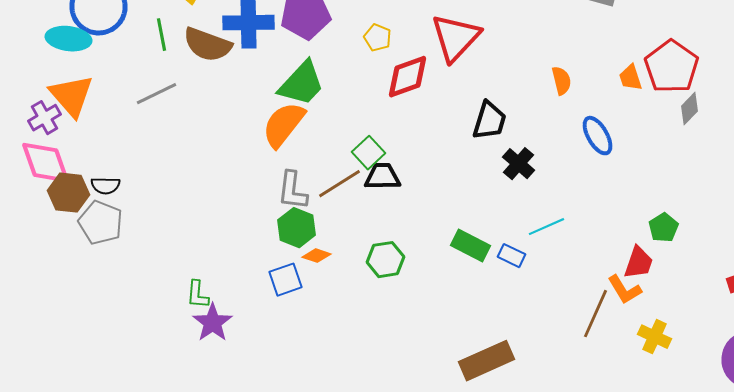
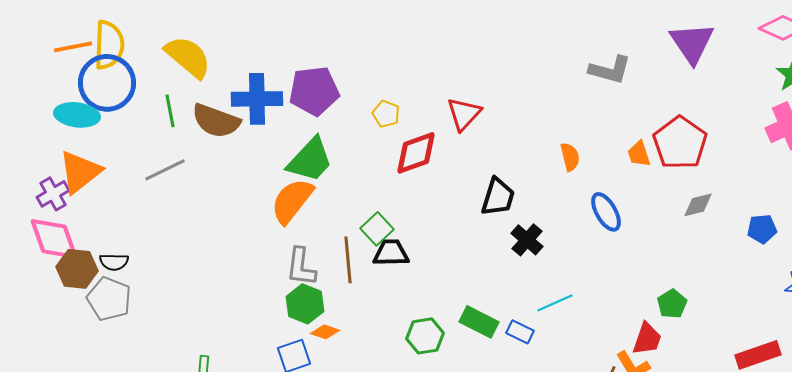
red triangle: (456, 38) -> (464, 114), size x0.7
orange triangle: (72, 96) -> (80, 172), turned 33
gray diamond: (690, 109) -> (698, 205), moved, turned 32
brown line: (340, 184) -> (348, 260), turned -63
green hexagon: (386, 260) -> (425, 336), moved

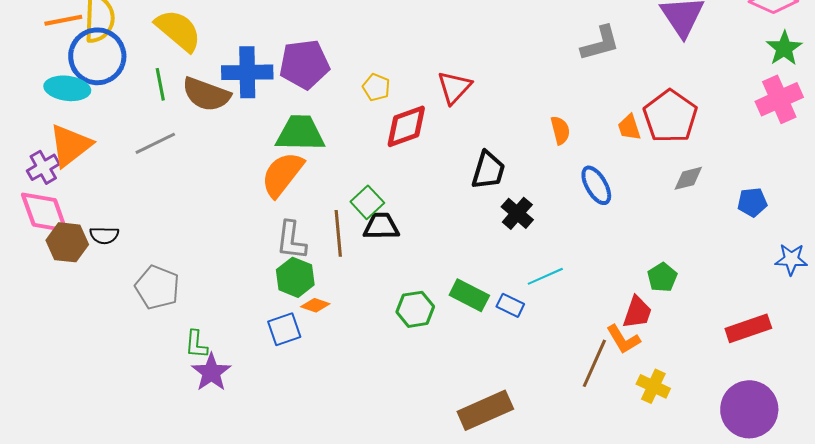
gray L-shape: (610, 70) -> (600, 43), turned -30
green trapezoid: (310, 160) -> (300, 133), turned -132
gray pentagon: (109, 299) -> (157, 287), moved

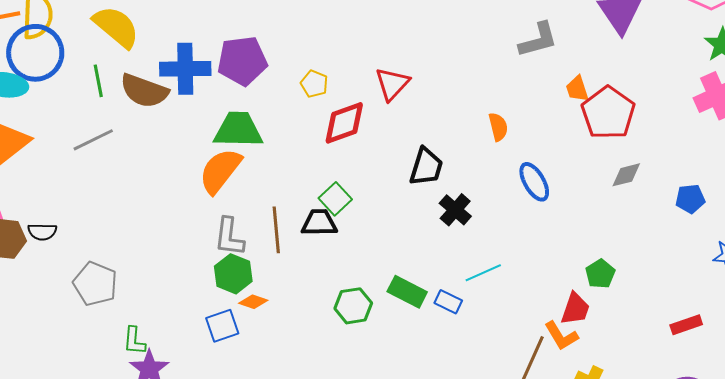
orange trapezoid: (629, 127) -> (577, 89), moved
green square: (367, 202) -> (335, 199), moved
red rectangle: (748, 328) -> (686, 325), size x0.7

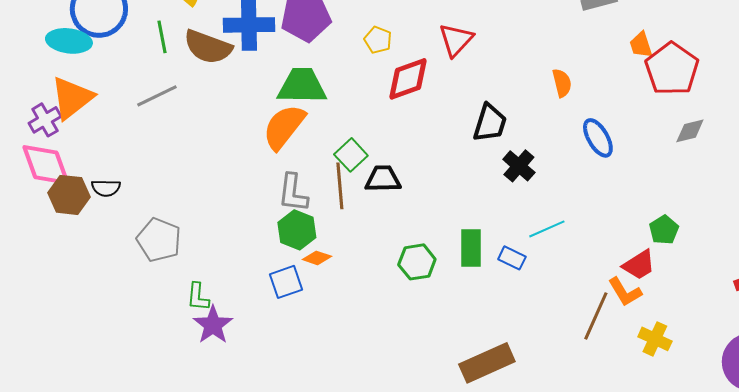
green square: (335, 199) -> (351, 155), moved
green rectangle: (407, 292) -> (471, 248), turned 63
red trapezoid: (575, 309) -> (639, 265), turned 39

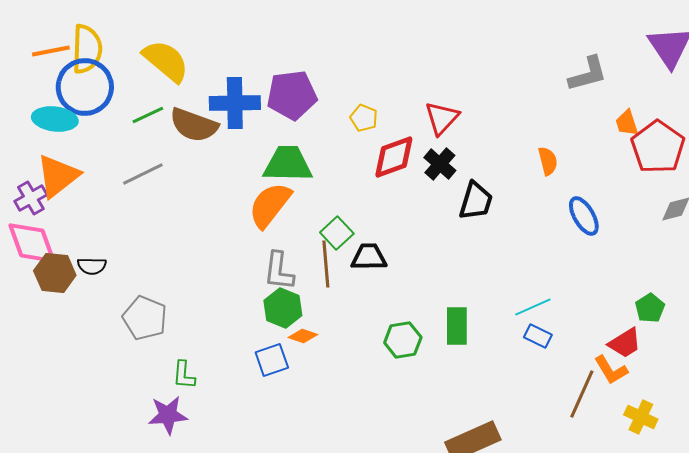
green line: (162, 37) -> (148, 115), turned 76
black cross: (519, 166) -> (440, 164), moved
blue rectangle: (512, 258) -> (538, 336), moved
purple star: (213, 325) -> (168, 415), moved, turned 30

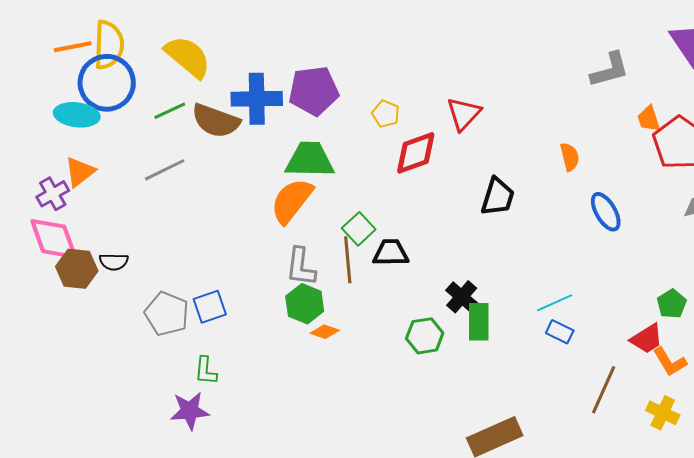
black cross: (440, 164) -> (462, 297), moved
orange triangle: (58, 176) -> (80, 172), size x0.7
blue square: (272, 360) -> (210, 307), moved
orange L-shape: (611, 370) -> (670, 362), moved

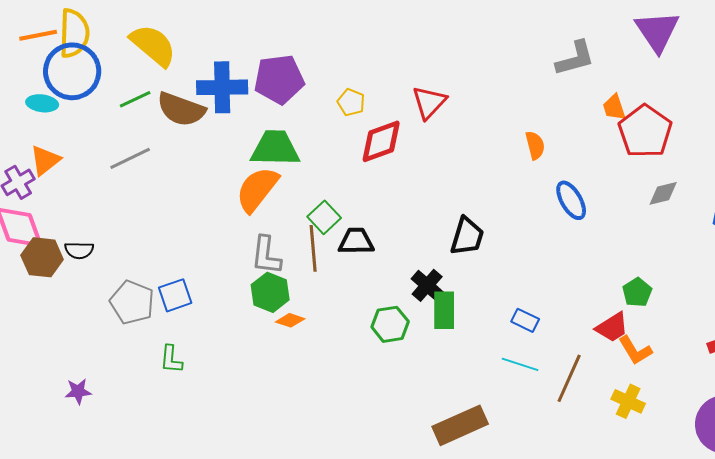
cyan ellipse: (77, 115) -> (42, 103), size x0.7
black trapezoid: (498, 197) -> (467, 236), moved
cyan line: (555, 303) -> (520, 364), moved, turned 42
purple star: (190, 411) -> (78, 391), moved, size x0.7

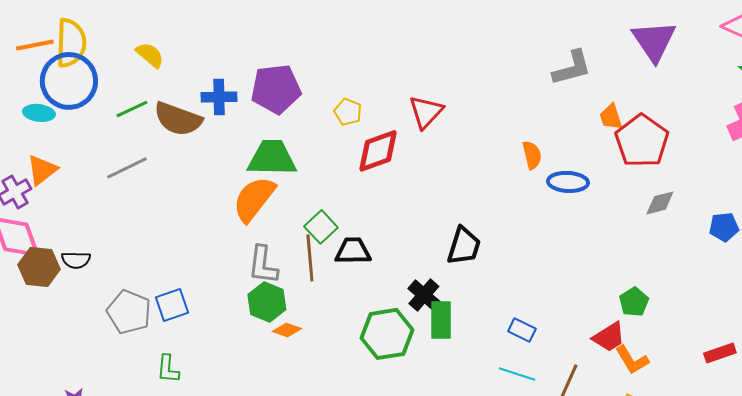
yellow semicircle: (153, 45) -> (150, 55), size x0.6
blue cross: (222, 87) -> (219, 97), size x0.7
blue ellipse: (571, 200) -> (568, 182), moved, turned -57
green hexagon: (390, 324) -> (387, 334), size x1.4

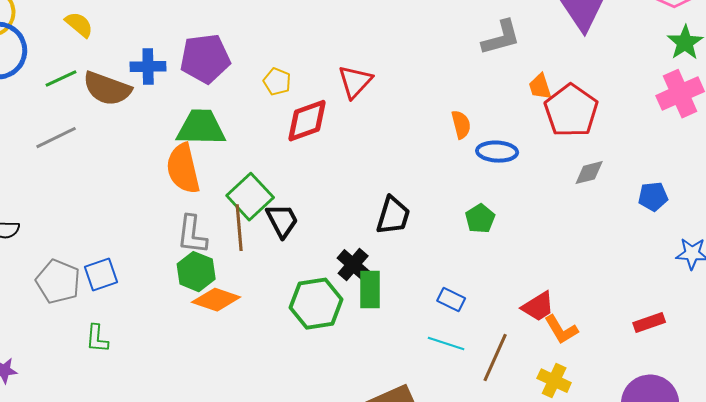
orange semicircle: (254, 199) -> (183, 169), turned -51
green square: (321, 227) -> (250, 197), size x1.4
black trapezoid: (353, 251) -> (282, 221), turned 63
green pentagon: (634, 302) -> (480, 219), moved
orange diamond: (287, 330) -> (216, 300), size x1.6

